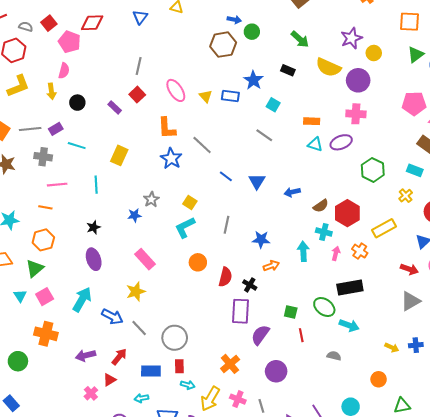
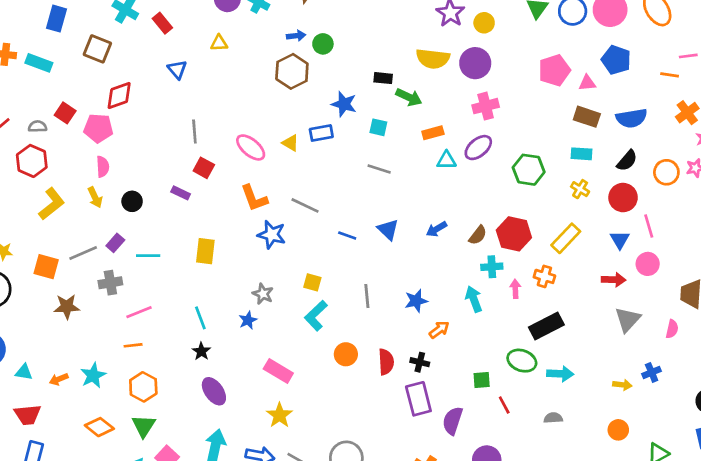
green arrow: (300, 39) -> (409, 97), moved
cyan line: (96, 185) -> (200, 318), moved

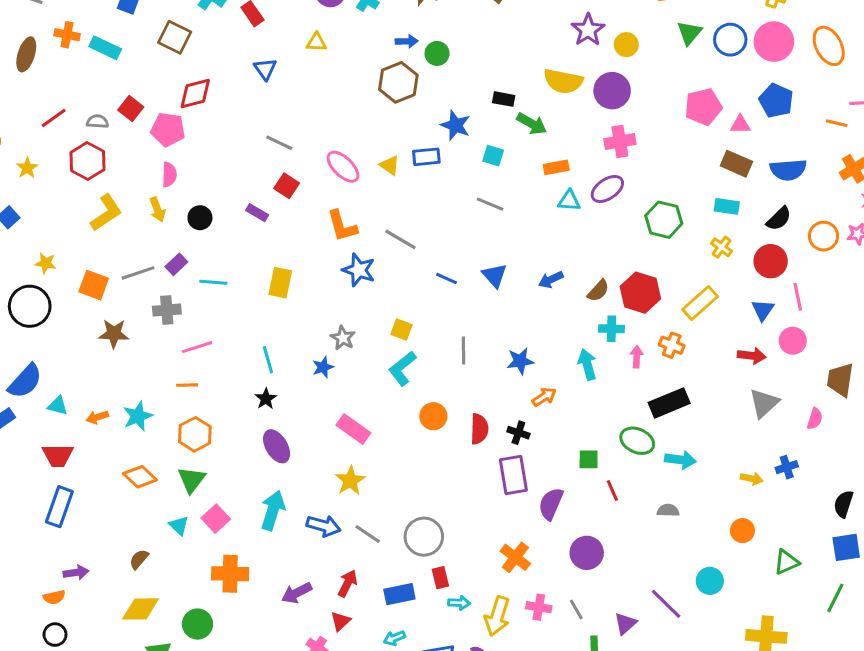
gray line: (194, 132) -> (279, 143), turned -65

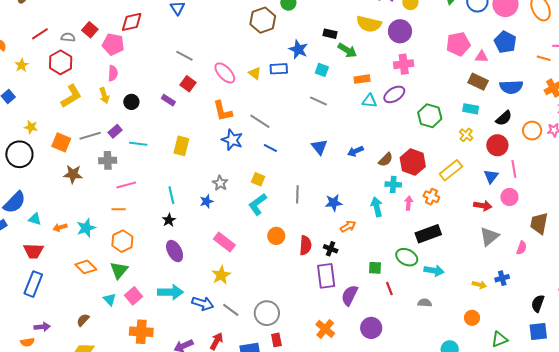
blue line: (446, 278) -> (270, 148), moved
cyan arrow: (273, 510) -> (170, 292), turned 70

